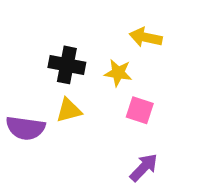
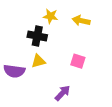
yellow star: (118, 73) -> (50, 16), moved
purple arrow: (144, 167) -> (63, 93), moved

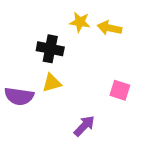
yellow star: (50, 16) -> (80, 22), moved
pink square: (78, 61) -> (120, 90), moved

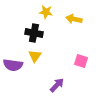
yellow star: (80, 22) -> (46, 12), moved
yellow triangle: (52, 83) -> (35, 56), turned -40

